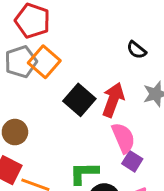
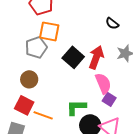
gray pentagon: (21, 62) -> (36, 47), moved
orange square: (44, 62) -> (49, 31), turned -30

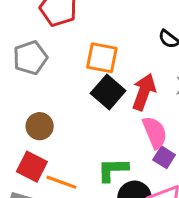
orange square: (49, 31) -> (102, 58), moved
gray pentagon: (36, 47) -> (30, 58), moved

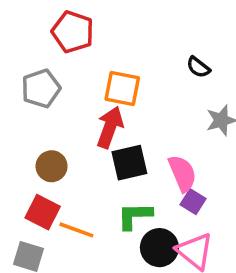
black square: (108, 92) -> (129, 163), moved, turned 36
red arrow: (144, 92) -> (110, 127), moved

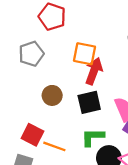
red arrow: (110, 127) -> (94, 71), moved
brown circle: (52, 166) -> (52, 95), moved

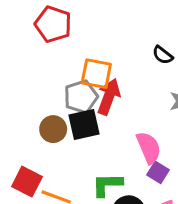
gray pentagon: (31, 54) -> (81, 97), moved
black square: (89, 102) -> (84, 124), moved

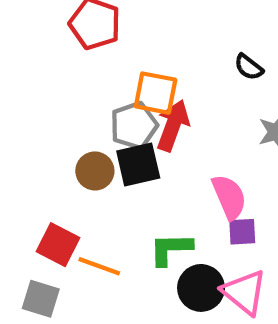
purple square: (158, 172) -> (242, 232), turned -35

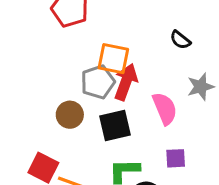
black square: (138, 164) -> (115, 126), moved
pink semicircle: (229, 197) -> (165, 108), moved

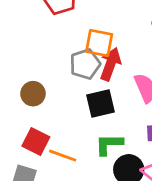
brown circle: (70, 115) -> (33, 94), moved

